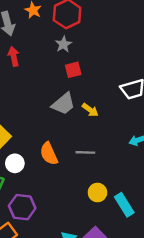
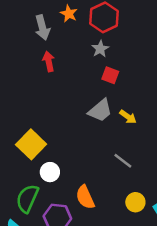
red square: (73, 70) -> (110, 75), turned 35
gray line: (85, 152) -> (123, 161), turned 36
orange semicircle: (49, 154) -> (85, 197), moved

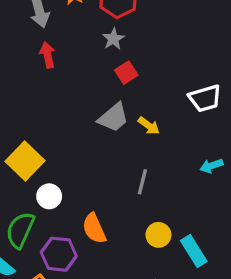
red square: (110, 75) -> (126, 73), turned 36
gray line: (123, 161) -> (142, 182), turned 66

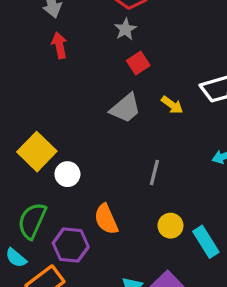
yellow arrow: (149, 126) -> (172, 105), moved
white circle: (49, 196) -> (67, 174), moved

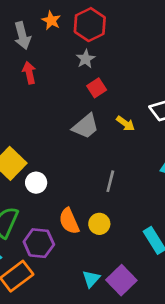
yellow circle: (170, 226) -> (99, 224), moved

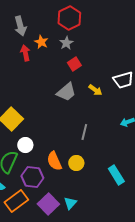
orange star: (51, 20) -> (41, 42), moved
white circle: (36, 183) -> (25, 145), moved
purple square: (121, 280) -> (48, 204), moved

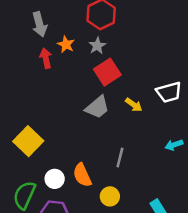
red square: (74, 64) -> (107, 72), size x1.5
white circle: (25, 145) -> (55, 179), moved
orange semicircle: (54, 161) -> (82, 175), moved

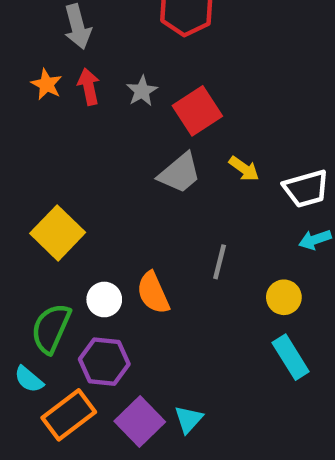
orange star: (66, 44) -> (47, 84), moved
gray star: (97, 46) -> (142, 91), moved
white trapezoid: (169, 92) -> (306, 189), moved
yellow circle: (110, 196) -> (284, 297), moved

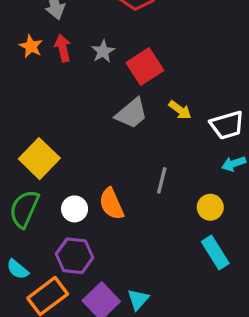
green semicircle: (51, 328) -> (24, 209), moved

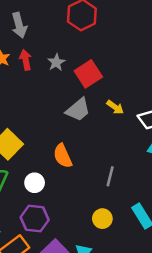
gray line: (162, 180) -> (110, 176), moved
orange semicircle: (111, 204) -> (63, 156), moved
yellow circle: (210, 207) -> (102, 219), moved

